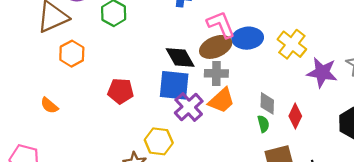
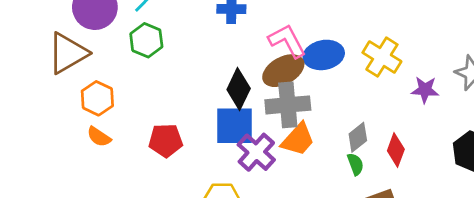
black diamond: (180, 57) -> (239, 89), turned 60
purple star: (322, 72) -> (425, 90), size x0.7
gray cross: (216, 73) -> (288, 105), size x1.4
gray diamond: (267, 103) -> (358, 137), turned 55
orange semicircle: (49, 105) -> (99, 137), moved

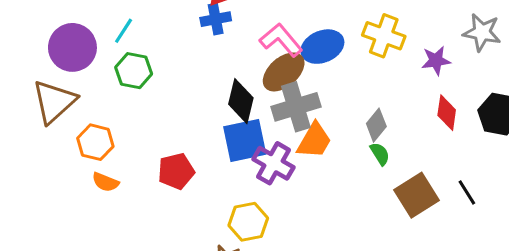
red diamond: (396, 150) -> (447, 113), moved

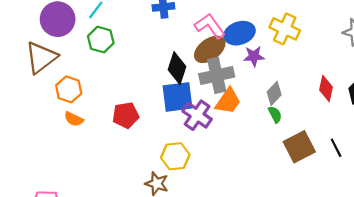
purple star: (436, 61) -> (254, 56), moved

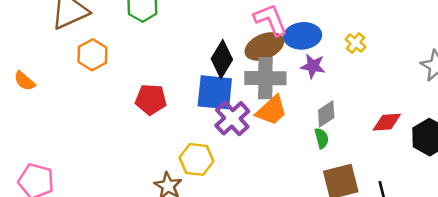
yellow cross: (285, 29) -> (355, 43), size x0.6
red diamond: (326, 89) -> (387, 122), turned 60
orange semicircle: (74, 119) -> (25, 81), moved

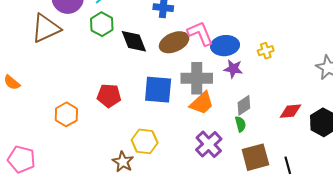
yellow cross: (355, 43) -> (266, 51), turned 35
brown ellipse: (264, 46) -> (174, 42), moved
orange hexagon: (92, 55) -> (66, 114), moved
black diamond: (222, 59) -> (134, 41), moved, turned -52
purple cross: (232, 118) -> (209, 144), moved

